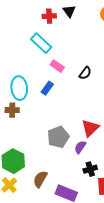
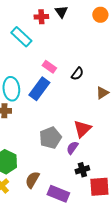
cyan rectangle: (41, 43) -> (21, 37), moved
blue rectangle: (47, 88) -> (39, 89), size x1.6

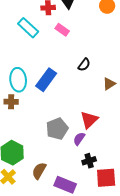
pink rectangle: (49, 67) -> (62, 30), moved

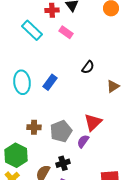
blue rectangle: (46, 80) -> (50, 82), size x0.7
brown cross: (11, 102) -> (34, 127), moved
black cross: (89, 161) -> (63, 163), moved

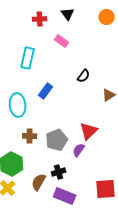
red cross: (52, 10) -> (40, 19), moved
cyan rectangle: (32, 30) -> (28, 58), moved, turned 60
cyan ellipse: (22, 82) -> (18, 105), moved

